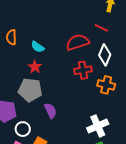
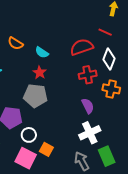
orange semicircle: (11, 37) -> (15, 43), turned -56
purple semicircle: (50, 111) -> (88, 106), moved
white cross: (98, 126) -> (90, 133), moved

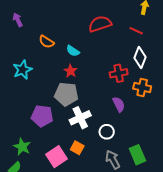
red semicircle: (82, 47) -> (100, 24), moved
white cross: (90, 133) -> (80, 118), moved
white circle: (29, 135) -> (107, 132), moved
pink square: (26, 158) -> (56, 157), turned 30

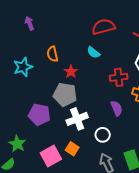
purple arrow: (18, 20) -> (29, 23), moved
orange semicircle: (46, 42) -> (52, 54), moved, turned 42
cyan semicircle: (73, 51) -> (93, 52), moved

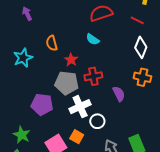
red cross: (119, 77) -> (93, 76), moved
white circle: (103, 135) -> (97, 121), moved

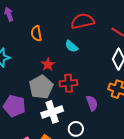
orange semicircle: (52, 43) -> (36, 33), moved
gray pentagon: (67, 83) -> (41, 87), turned 30
white circle: (97, 121) -> (76, 129), moved

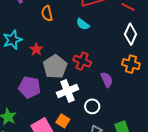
red star: (48, 64) -> (36, 49), moved
red cross: (68, 83) -> (82, 61), turned 30

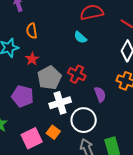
orange semicircle: (47, 14) -> (32, 31), moved
white circle: (92, 106) -> (84, 120), size x1.6

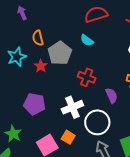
gray pentagon: (49, 78) -> (60, 53), moved

